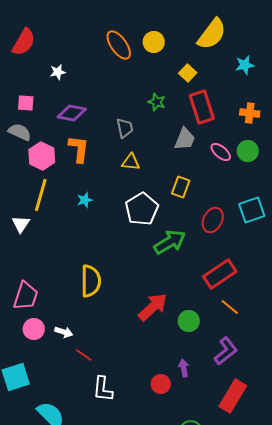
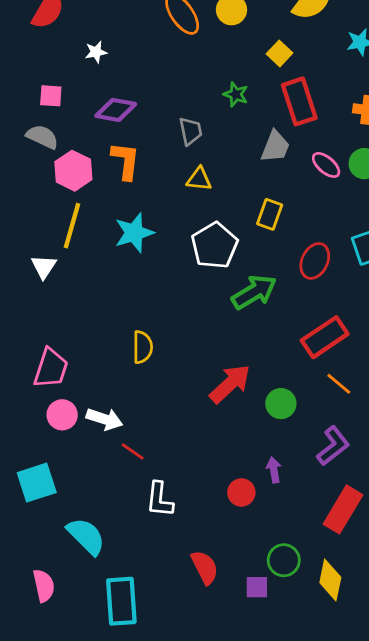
cyan star: (85, 200) -> (134, 233), size x1.8
yellow semicircle: (91, 281) -> (143, 347), size x0.7
white arrow: (64, 332) -> (104, 419), size x1.4

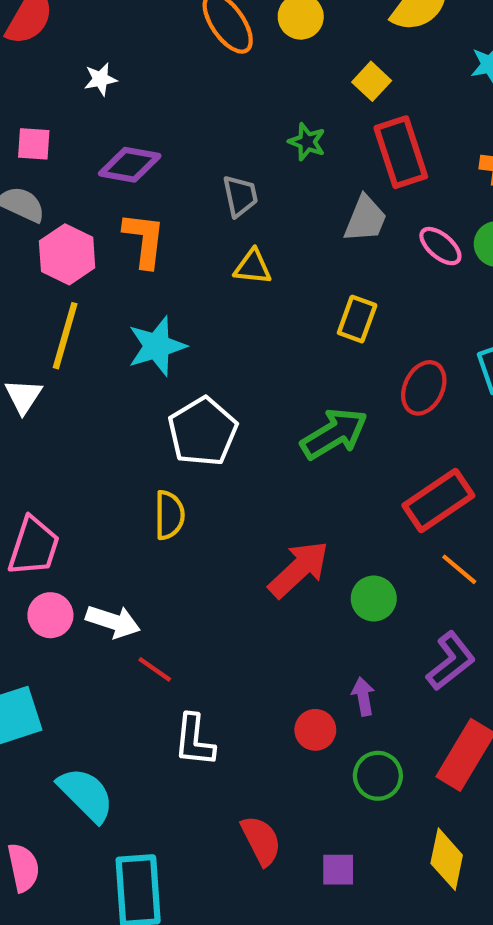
white pentagon: (215, 245) -> (203, 432), moved
green circle: (284, 560) -> (378, 776), moved

